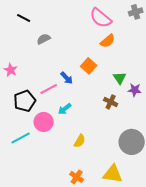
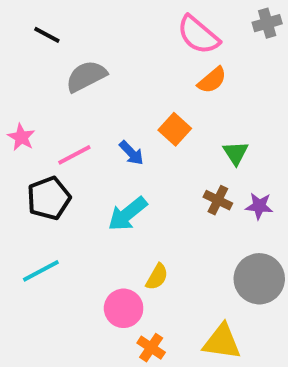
gray semicircle: (44, 39) -> (86, 76), size x1.5
pink line: (49, 89) -> (74, 155), moved
purple star: (135, 90) -> (259, 206), moved
cyan arrow: (65, 109) -> (127, 214), size x1.5
pink circle: (44, 122) -> (124, 308), moved

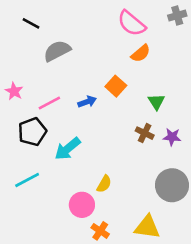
blue arrow: (131, 153) -> (87, 102), turned -66
cyan arrow: (127, 214) -> (68, 149), moved

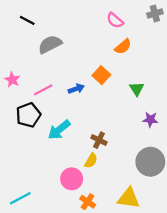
pink semicircle: (132, 23) -> (115, 20), size x0.7
brown cross: (145, 133) -> (99, 140), moved
cyan line: (27, 180) -> (20, 198), moved

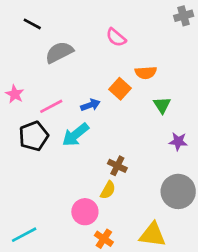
pink semicircle: (115, 20) -> (116, 37), moved
orange semicircle: (123, 47) -> (146, 73), moved, turned 36
cyan arrow: (59, 130) -> (75, 135), moved

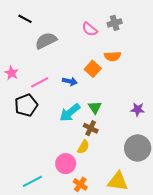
gray cross: (184, 16) -> (115, 23), moved
blue arrow: (90, 105) -> (70, 81), turned 32
green triangle: (162, 105) -> (95, 107), moved
cyan arrow: (75, 135) -> (70, 113), moved
cyan line: (24, 235) -> (32, 181), moved

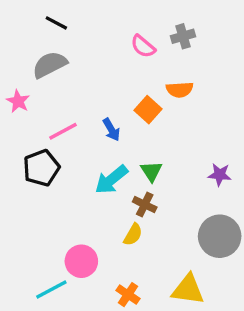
black line: (25, 19) -> (56, 23), moved
gray semicircle: (46, 41) -> (50, 65), moved
pink star: (11, 73) -> (18, 101), moved
blue arrow: (70, 81) -> (111, 130), turned 48
pink circle: (66, 164) -> (81, 261), moved

